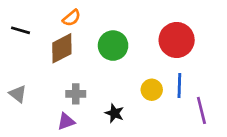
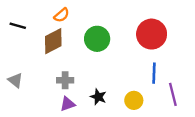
yellow circle: (152, 90) -> (134, 100), moved
purple triangle: (66, 121) -> (68, 104), moved

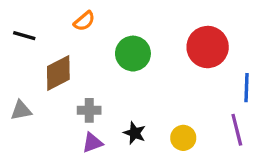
brown diamond: (53, 41) -> (58, 73), moved
blue line: (154, 73) -> (247, 88), moved
gray triangle: (15, 80) -> (21, 110), turned -49

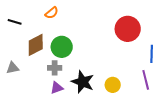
green circle: (133, 54) -> (62, 47), moved
black star: (135, 133) -> (83, 82), size x1.6

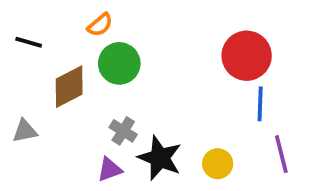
green circle: (62, 47) -> (119, 63), moved
blue line: (152, 54) -> (260, 104), moved
gray cross: (55, 68) -> (123, 131), moved, turned 32

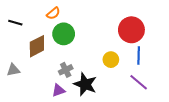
gray cross: (123, 131) -> (66, 70), turned 32
purple line: (281, 154) -> (139, 82), moved, turned -36
yellow circle: (218, 164) -> (111, 60), moved

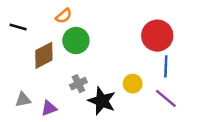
yellow circle: (111, 60) -> (133, 84), moved
gray triangle: (13, 70) -> (23, 100), moved
purple triangle: (58, 90) -> (49, 108), moved

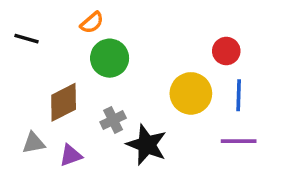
red circle: (157, 36) -> (226, 51), size x0.6
brown diamond: (44, 55) -> (64, 102), moved
yellow circle: (133, 84) -> (191, 93), moved, size x1.5
purple line: (166, 98) -> (239, 141), turned -40

